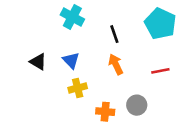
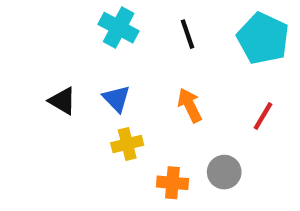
black line: (114, 34) -> (188, 34), moved
red line: (160, 71) -> (263, 116), turned -48

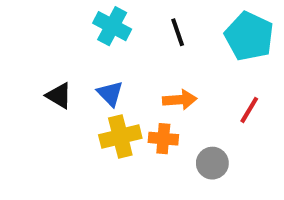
orange arrow: (190, 105) -> (180, 100), turned 112
yellow cross: (127, 144) -> (120, 137), size x1.4
orange cross: (172, 183) -> (163, 139), moved

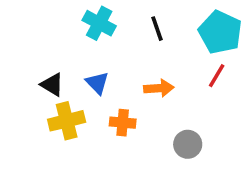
red line: (249, 110) -> (217, 76), moved
yellow cross: (120, 137) -> (67, 121), moved
orange cross: (163, 139) -> (123, 123), moved

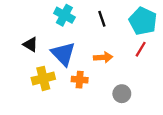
blue triangle: (97, 83) -> (63, 54), size x1.6
black triangle: (52, 85) -> (30, 44), moved

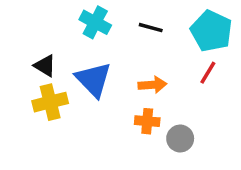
black line: (102, 19) -> (151, 28), turned -56
yellow cross: (43, 78) -> (50, 102), moved
orange cross: (80, 80) -> (147, 121), moved

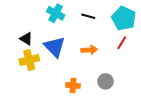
orange cross: (147, 121) -> (73, 85), moved

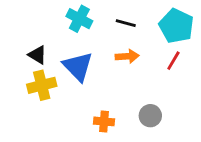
orange arrow: (89, 50) -> (127, 56), moved

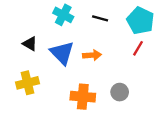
orange arrow: (127, 56) -> (92, 55), moved
yellow cross: (42, 85) -> (27, 83), moved
orange cross: (104, 121) -> (83, 97), size x1.5

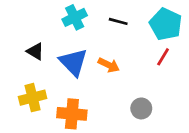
cyan cross: (63, 15) -> (75, 17), turned 36
orange arrow: (92, 55) -> (109, 65), turned 30
orange cross: (83, 97) -> (72, 114), moved

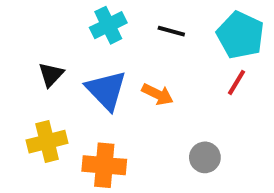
black triangle: (35, 51) -> (51, 75), turned 42

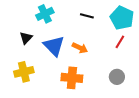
cyan cross: (108, 25) -> (45, 14), moved
gray circle: (205, 157) -> (117, 77), moved
orange cross: (104, 165) -> (72, 78), moved

